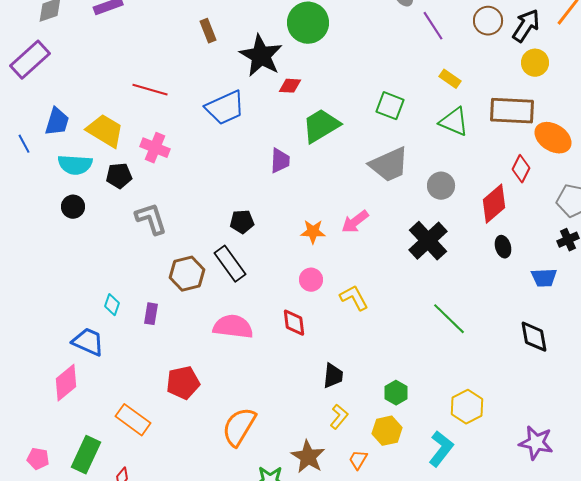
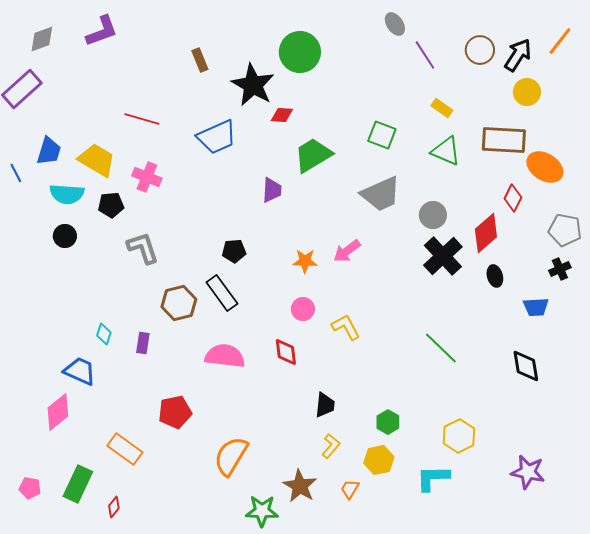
black cross: (428, 241) -> (443, 256), moved
cyan L-shape: (441, 449) -> (433, 478), turned -129

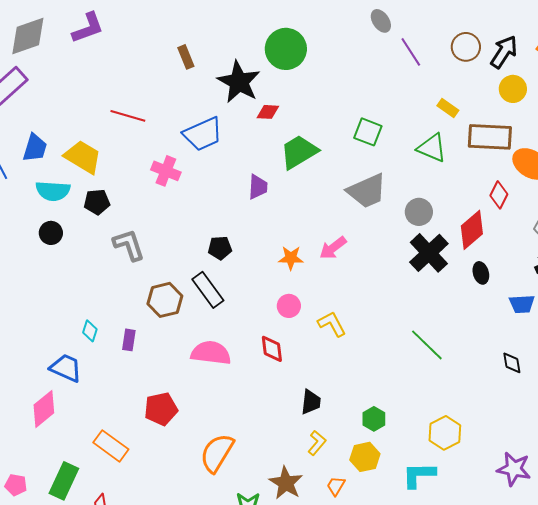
gray diamond: (42, 39) -> (28, 36), size x1.5
yellow rectangle: (442, 108) -> (448, 108), moved
pink cross: (147, 177) -> (166, 171), moved
black diamond: (526, 366) -> (512, 363), size x0.7

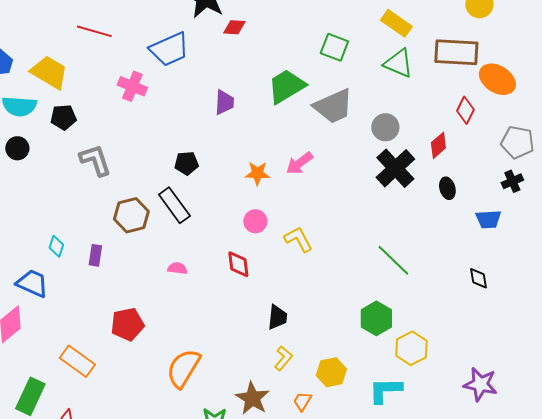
yellow rectangle: (448, 108) -> (396, 23), moved, size x1.4
green trapezoid: (299, 152) -> (286, 86), moved
red diamond: (472, 230) -> (438, 145), size x0.7
pink semicircle: (211, 353) -> (177, 268), size x0.5
green hexagon: (374, 419) -> (376, 318), moved, size x1.4

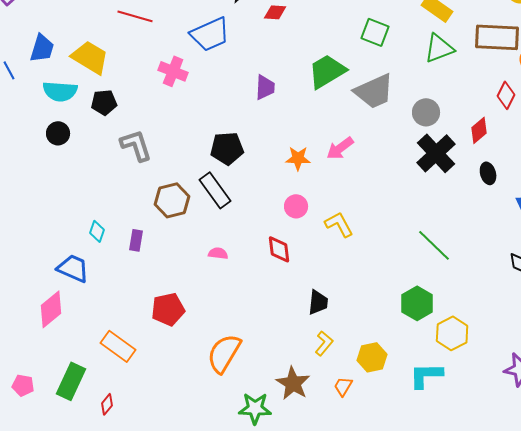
green triangle: (398, 63) -> (439, 48), turned -44
black pentagon: (186, 163) -> (227, 148), size x1.4

